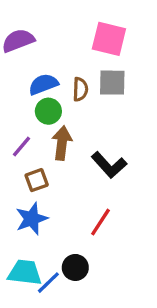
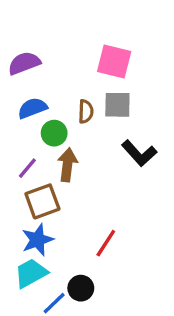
blue semicircle: (43, 84) -> (32, 108), moved
black L-shape: (109, 165) -> (139, 153), moved
brown square: (37, 180) -> (42, 201), size x1.5
cyan trapezoid: (25, 273) -> (31, 273), moved, turned -36

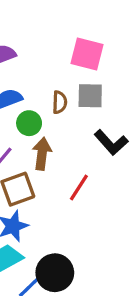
red line: (106, 243) -> (79, 187), moved
black circle: (81, 288) -> (55, 273), size x1.5

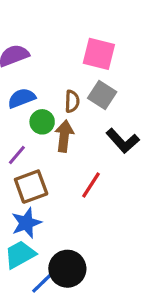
gray square: (90, 96) -> (102, 95), turned 32
brown arrow: (42, 154) -> (64, 136), moved

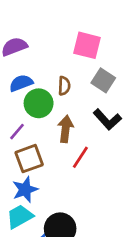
gray square: (102, 95) -> (103, 80), moved
green circle: (42, 122) -> (39, 103), size x1.4
brown arrow: (64, 136) -> (66, 129), moved

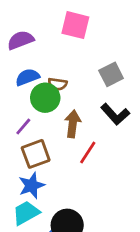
pink square: (87, 45) -> (75, 25), moved
gray square: (103, 80) -> (111, 74), turned 30
brown semicircle: (64, 86) -> (58, 84), moved, turned 96

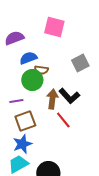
blue semicircle: (27, 77) -> (28, 58), moved
black L-shape: (115, 114) -> (69, 96), moved
purple line: (23, 126) -> (16, 101), turned 40
red line: (88, 153) -> (63, 120), turned -72

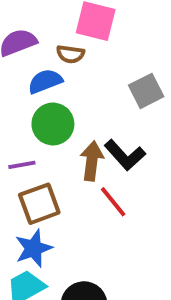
brown semicircle: (41, 70) -> (70, 54), moved

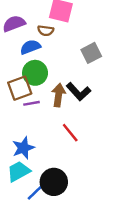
purple line: (22, 165) -> (32, 103), moved
red line: (113, 202) -> (70, 133), moved
brown square: (39, 204) -> (20, 88), moved

